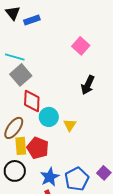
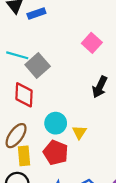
gray square: (21, 75) -> (38, 65), moved
red diamond: (32, 101) -> (24, 95), moved
red pentagon: (38, 148) -> (56, 153), moved

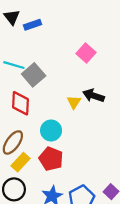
black arrow: (100, 87) -> (94, 96), turned 84
yellow triangle: (79, 132) -> (74, 102), moved
yellow rectangle: (24, 156) -> (20, 162), turned 48

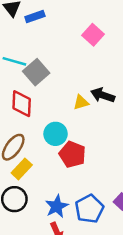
pink square: (86, 53) -> (93, 35), moved
yellow triangle: (74, 102) -> (81, 102), turned 40
red pentagon: (51, 159) -> (72, 154), moved

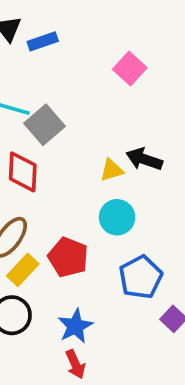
cyan circle: (56, 134) -> (117, 217), moved
red pentagon: (72, 154) -> (68, 257), moved
blue pentagon: (89, 209) -> (141, 277), moved

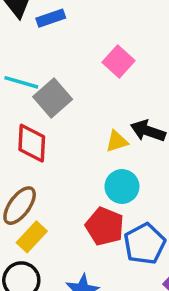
pink square: (130, 69) -> (119, 62), moved
red pentagon: (68, 257) -> (105, 226), moved

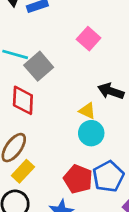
yellow triangle: (117, 141) -> (87, 111), moved, turned 42
red pentagon: (105, 226) -> (78, 179), moved

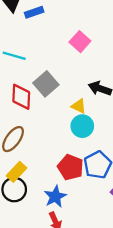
gray square: (39, 66) -> (46, 84), moved
yellow rectangle: (23, 171) -> (17, 172), moved

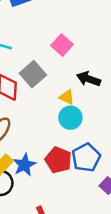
pink square: (80, 42) -> (62, 45), moved
blue star: (55, 197) -> (24, 165), moved

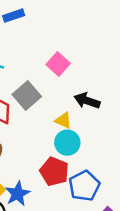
red pentagon: (58, 160) -> (54, 171), moved

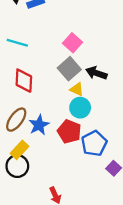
gray square: (27, 95) -> (69, 69), moved
blue star: (18, 194) -> (39, 125), moved

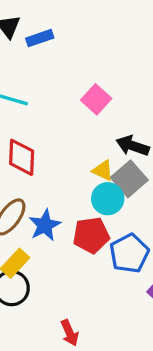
gray square: (69, 69) -> (129, 179), moved
red pentagon: (69, 131) -> (91, 235), turned -30

